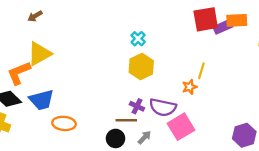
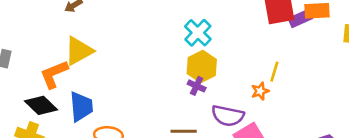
cyan cross: (138, 39) -> (198, 33), size x1.5
blue trapezoid: (41, 100) -> (81, 107), turned -80
purple cross: (137, 106) -> (197, 86), moved

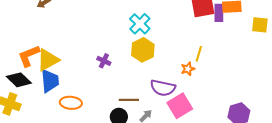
purple rectangle: (300, 18) -> (219, 13), turned -66
yellow triangle: (79, 51) -> (48, 60), moved
purple cross: (197, 86) -> (104, 61), moved

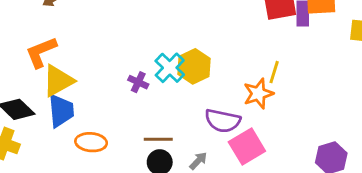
cyan cross: (140, 24) -> (170, 68), moved
orange L-shape: (29, 56) -> (41, 52), moved
orange star: (188, 69) -> (258, 94), size x1.5
brown line: (129, 100) -> (158, 139), moved

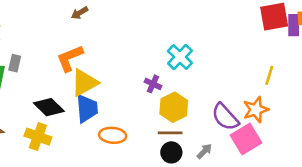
yellow hexagon: (194, 66) -> (174, 107), moved
cyan cross: (170, 68) -> (180, 57), moved
orange star: (258, 94) -> (256, 110), moved
purple semicircle: (223, 121) -> (225, 117), turned 36

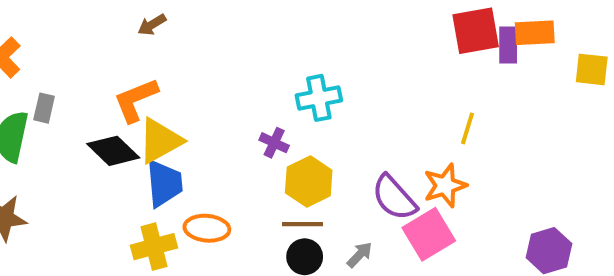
cyan cross: (180, 57) -> (319, 98), turned 35
black diamond: (49, 107) -> (113, 151), moved
yellow cross: (38, 137) -> (154, 247), moved, turned -35

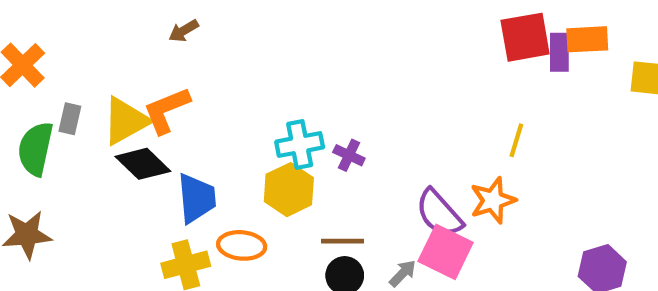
cyan cross: (319, 98) -> (300, 145), moved
yellow triangle: (160, 141) -> (126, 121), moved
purple cross: (274, 143) -> (349, 155), moved
yellow hexagon: (309, 181) -> (289, 190), moved
pink square: (429, 234) -> (446, 252), moved, turned -33

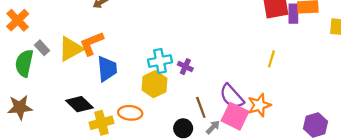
gray rectangle: (70, 119) -> (42, 48), turned -56
black diamond: (143, 164) -> (79, 104), moved
blue trapezoid: (197, 198) -> (107, 69), moved
orange star: (493, 200) -> (259, 105), moved
brown line: (343, 241) -> (201, 107), moved, turned 70

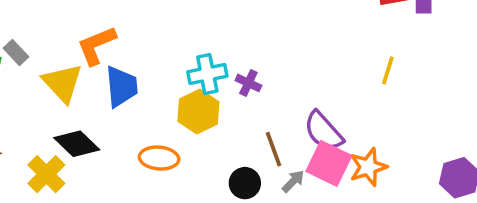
yellow triangle: (71, 49) -> (62, 83), moved, turned -44
orange star: (259, 105) -> (368, 167), moved
yellow cross: (101, 123) -> (46, 174), moved, turned -30

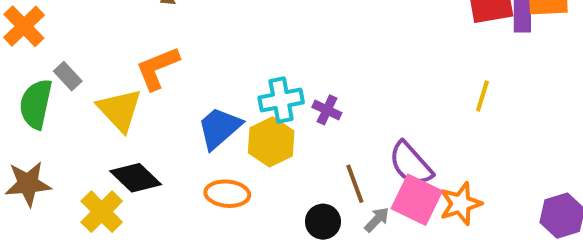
blue trapezoid: (121, 87) -> (219, 128), moved, turned -126

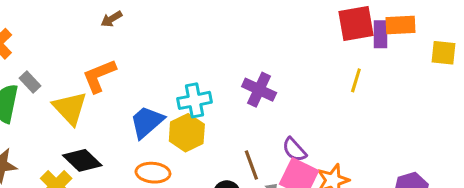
yellow line: (482, 96) -> (356, 80), moved
purple cross: (327, 110) -> (259, 90), moved, size x1.5
purple semicircle: (411, 164) -> (294, 150), size x0.7

